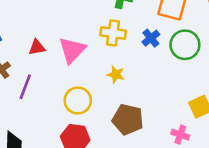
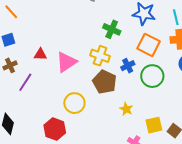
yellow star: (116, 74) -> (126, 109), moved
yellow circle: (78, 100) -> (74, 103), moved
brown pentagon: (128, 120) -> (105, 82), moved

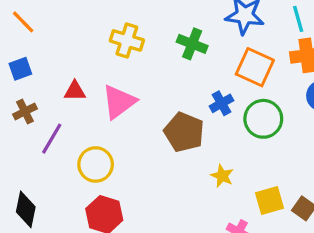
yellow cross: (100, 56) -> (127, 40), moved
yellow circle: (74, 103) -> (96, 164), moved

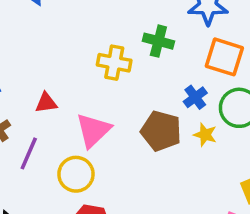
yellow cross: (127, 40) -> (114, 63), moved
pink triangle: (119, 102) -> (93, 130), moved
yellow star: (222, 176) -> (205, 135), moved

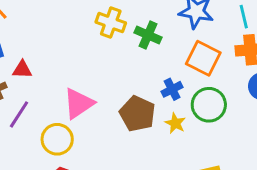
yellow cross: (114, 63) -> (111, 23), moved
red triangle: (46, 103) -> (22, 69), moved

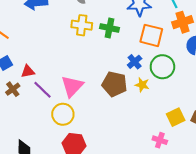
purple line: (19, 114) -> (43, 90), moved, turned -66

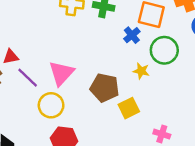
blue cross: (135, 62) -> (132, 35), moved
brown pentagon: (114, 84) -> (105, 88), moved
yellow square: (176, 117) -> (129, 108), moved

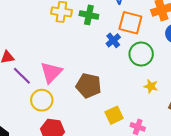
yellow star: (141, 71) -> (151, 86), moved
yellow square: (129, 108) -> (114, 115), moved

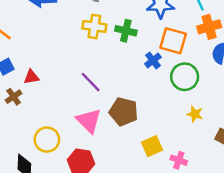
pink triangle: (51, 72) -> (89, 121), moved, turned -30
purple line: (22, 76) -> (91, 82), moved
yellow circle: (42, 100) -> (47, 140), moved

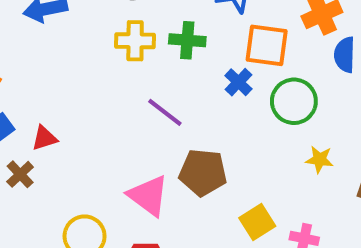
purple line: (91, 82) -> (165, 112), moved

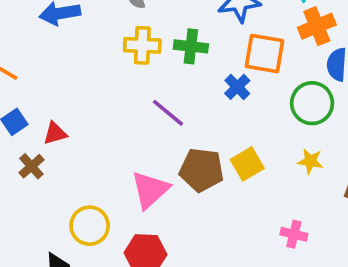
green circle: (294, 101) -> (312, 103), moved
pink triangle: (148, 196) -> (150, 190), turned 39
yellow square: (257, 222) -> (247, 164), moved

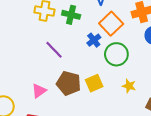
orange square: (265, 54) -> (111, 24), turned 30
green circle: (312, 103) -> (116, 54), moved
pink triangle: (150, 190) -> (39, 91), size x0.7

